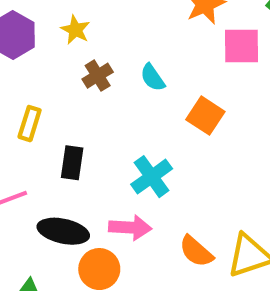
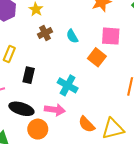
pink square: (241, 46) -> (111, 36), moved
cyan cross: (152, 177) -> (68, 85), turned -30

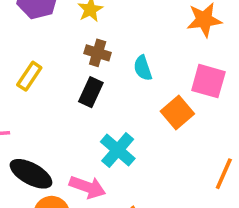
brown cross: (45, 33) -> (98, 53), turned 32
black rectangle: (29, 75) -> (91, 92), moved

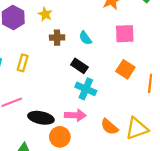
black rectangle: (91, 92) -> (79, 66), moved, turned -63
orange square: (177, 112) -> (125, 69), moved

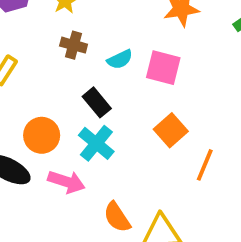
pink square: (125, 34) -> (163, 68), moved
cyan semicircle: (85, 38) -> (120, 59), turned -96
orange circle: (60, 137) -> (42, 135), moved

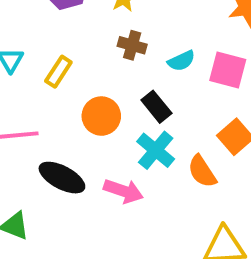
orange circle: (42, 135) -> (101, 116), moved
orange semicircle: (117, 217) -> (202, 171), moved

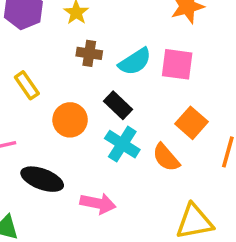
cyan semicircle: (181, 61) -> (135, 62), size x1.4
yellow rectangle: (58, 72) -> (27, 85), turned -60
pink arrow: (123, 191) -> (98, 203), moved

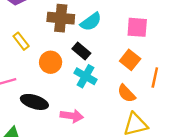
brown cross: (89, 53) -> (61, 18), size x1.6
pink square: (177, 64) -> (137, 27), moved
orange semicircle: (166, 157) -> (126, 93), moved

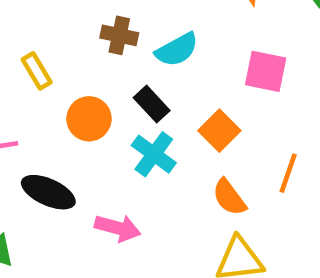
brown cross: (61, 18) -> (119, 35), size x0.7
orange square: (130, 60) -> (219, 131), moved

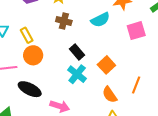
cyan semicircle: (177, 50) -> (100, 20), moved
pink square: (266, 71) -> (136, 31), moved, turned -30
orange circle: (89, 119) -> (33, 55), moved

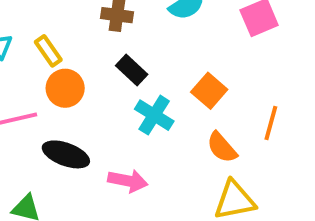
black rectangle: (77, 52) -> (132, 70), moved

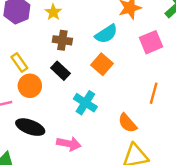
black rectangle: (132, 70) -> (61, 71), moved
orange square: (209, 91) -> (102, 64), moved
orange line: (271, 123) -> (154, 93), moved

